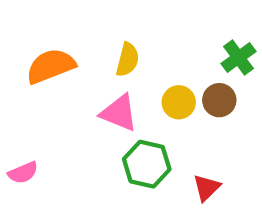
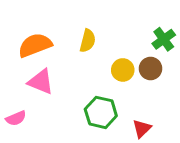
pink triangle: (119, 113) -> (41, 82), moved

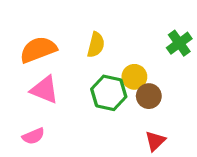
brown circle: (151, 69) -> (149, 96), moved
green hexagon: (101, 112) -> (109, 93), moved
pink semicircle: (16, 118) -> (33, 136), moved

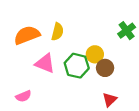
yellow semicircle: (96, 45) -> (57, 32), moved
pink triangle: (45, 90) -> (45, 63), moved

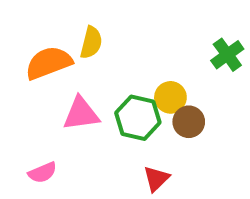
yellow semicircle: (57, 32) -> (91, 43), moved
pink triangle: (45, 63) -> (81, 114), turned -30
red triangle: (110, 100) -> (156, 179), moved

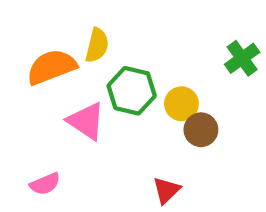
pink triangle: (81, 114) -> (86, 121), turned 42
green hexagon: (138, 118) -> (132, 91), moved

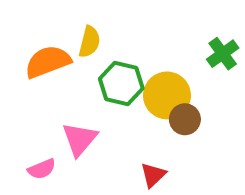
yellow circle: (181, 104) -> (167, 95), size x1.5
pink triangle: (86, 121) -> (80, 139), moved, turned 36

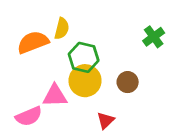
yellow circle: (167, 95) -> (85, 81), moved
pink triangle: (80, 139) -> (55, 96), turned 48
pink semicircle: (42, 169) -> (29, 116), size x1.4

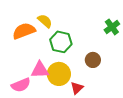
yellow semicircle: (62, 29) -> (45, 21), turned -63
yellow circle: (85, 81) -> (59, 74), moved

